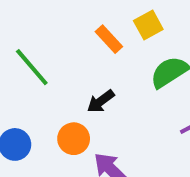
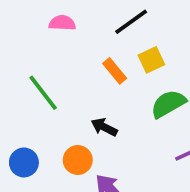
black arrow: (101, 101) -> (104, 127), turned 60

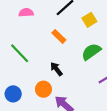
yellow square: (151, 60) -> (89, 20), moved
black arrow: (104, 127) -> (56, 69), turned 32

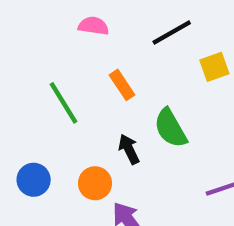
orange rectangle: (59, 36) -> (122, 85), moved
green semicircle: (91, 52) -> (170, 128), moved, turned -96

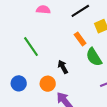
orange rectangle: (122, 85) -> (80, 39), moved
green semicircle: (170, 128) -> (94, 57), moved

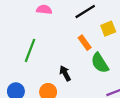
green line: (31, 47) -> (30, 50), turned 55

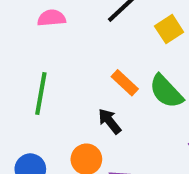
orange rectangle: (85, 43) -> (125, 83), moved

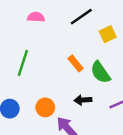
black arrow: (110, 121) -> (83, 100), moved, turned -63

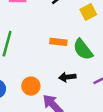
orange rectangle: (76, 63) -> (58, 42), turned -42

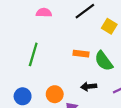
yellow square: (88, 12) -> (109, 26), turned -32

